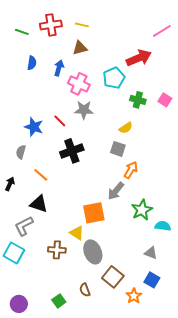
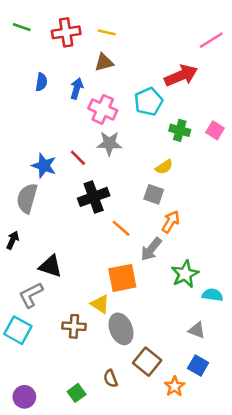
green line: (22, 32) -> (22, 27), moved
gray semicircle: (21, 152) -> (27, 198), size x1.6
orange line: (41, 175) -> (121, 228), moved

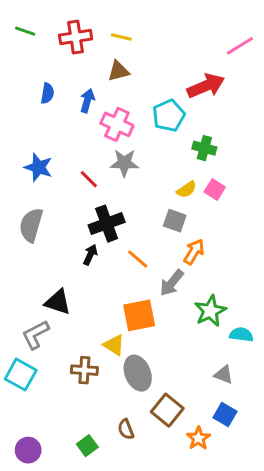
pink square: (215, 130) -> (215, 190), moved
blue star: (44, 166) -> (38, 167), moved
black arrow: (13, 240) -> (90, 255), moved

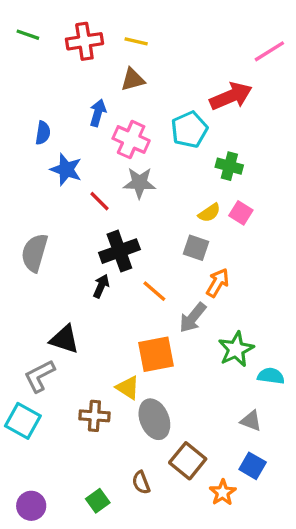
blue semicircle: (47, 93) -> (43, 133), moved
blue star: (38, 167) -> (66, 169), moved

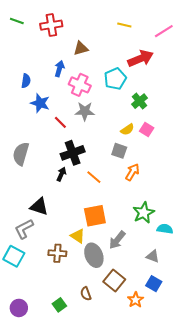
yellow line: (136, 41) -> (124, 25), moved
green cross: (229, 166) -> (140, 101), turned 35
gray arrow: (193, 318) -> (117, 240), moved

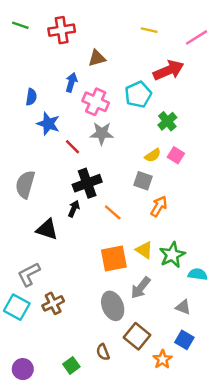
black triangle: (39, 207) -> (47, 229), moved
yellow triangle: (78, 236) -> (144, 250), moved
brown cross: (57, 253) -> (53, 303), moved, turned -30

